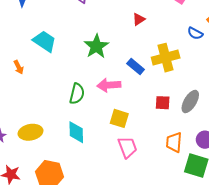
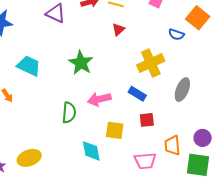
blue rectangle: (136, 66) -> (137, 94), moved
gray ellipse: (190, 102) -> (182, 90), moved
red square: (163, 103) -> (147, 120), moved
cyan diamond: (76, 132) -> (91, 151), moved
pink trapezoid: (127, 147) -> (145, 161), moved, turned 115

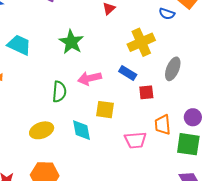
red square: (147, 120) -> (146, 92), moved
yellow ellipse: (29, 158) -> (42, 130), moved

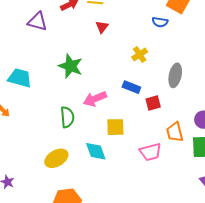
yellow cross: (141, 42) -> (140, 55), size x0.6

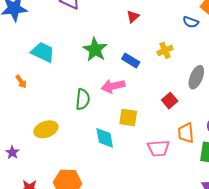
blue rectangle: (131, 87) -> (131, 61), moved
red square: (153, 103) -> (170, 101), turned -35
yellow ellipse: (56, 158) -> (46, 129), moved

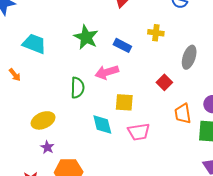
yellow cross: (165, 50) -> (156, 33), turned 35
pink trapezoid: (158, 148) -> (139, 132), moved
purple star: (12, 152) -> (47, 147), moved

